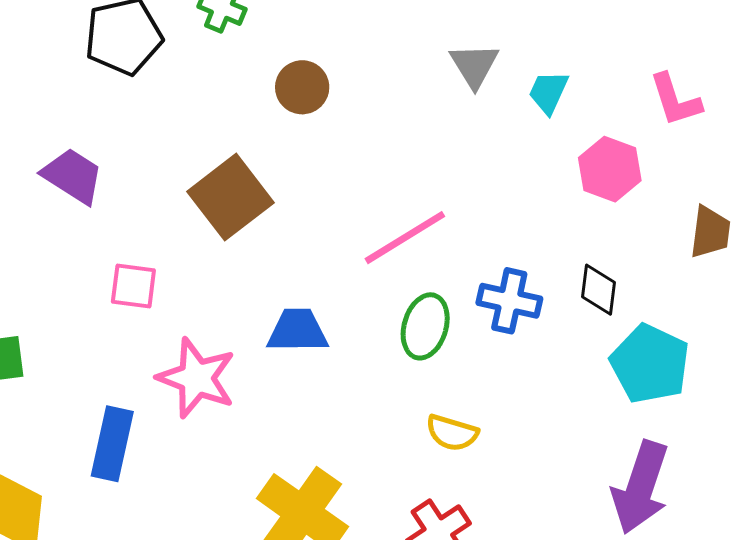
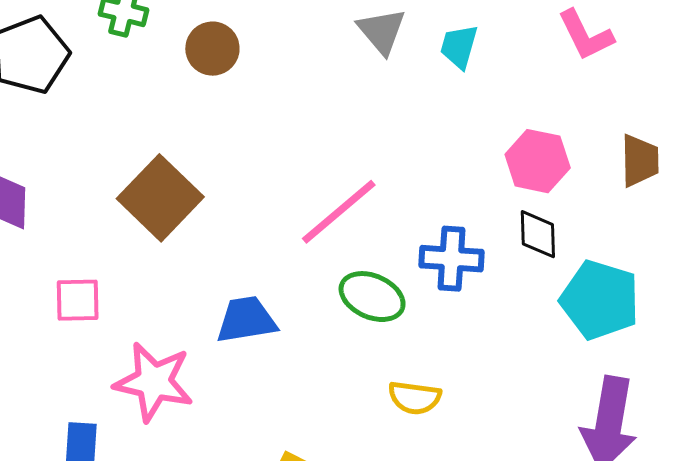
brown circle: (302, 87) -> (212, 49), moved
pink hexagon: (610, 169) -> (538, 161), moved
green ellipse: (425, 326) -> (372, 297), turned -74

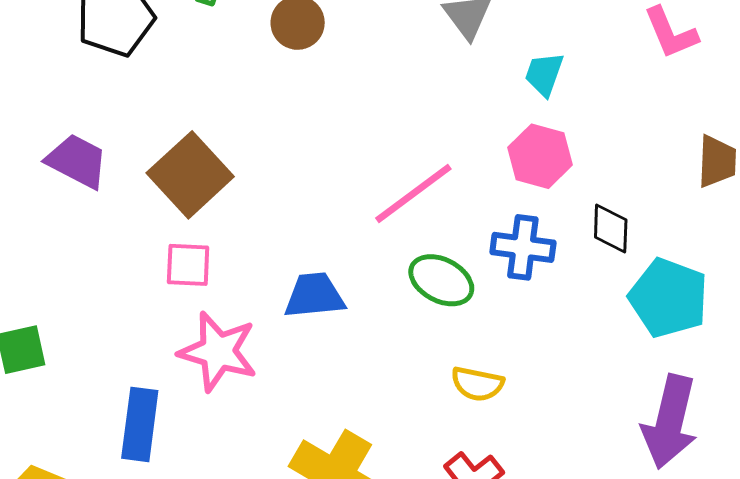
cyan trapezoid: (459, 46) -> (544, 74), moved
pink hexagon: (538, 161) -> (540, 156), moved
brown square: (160, 198) -> (190, 175), moved
pink square: (78, 300) -> (188, 265), moved

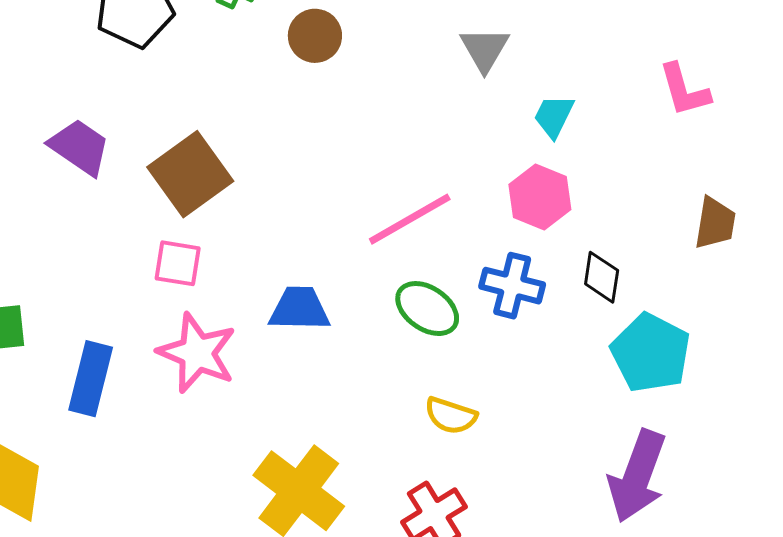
blue rectangle: (140, 424) -> (91, 379), moved

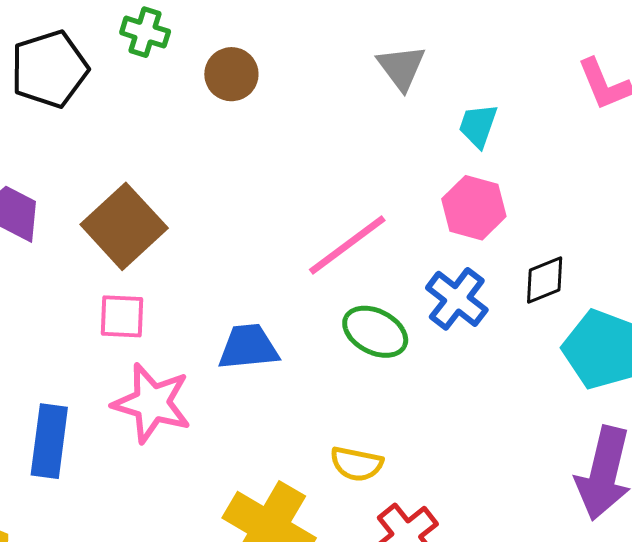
black diamond: (602, 277) -> (545, 280), turned 66
blue cross: (512, 286) -> (457, 299), turned 30
yellow semicircle: (451, 416) -> (357, 464), moved

